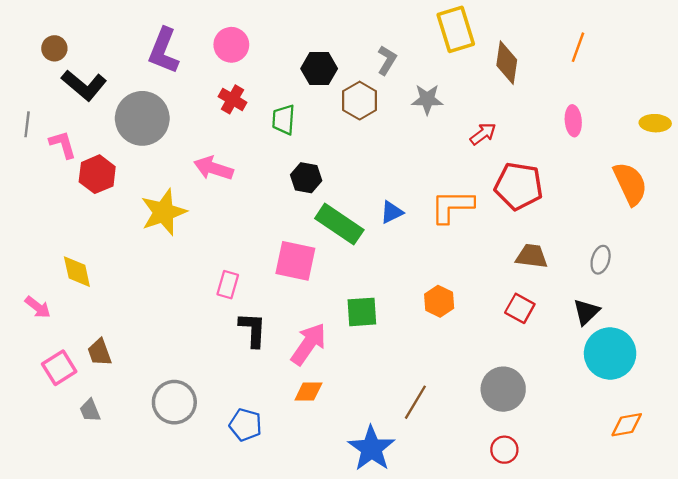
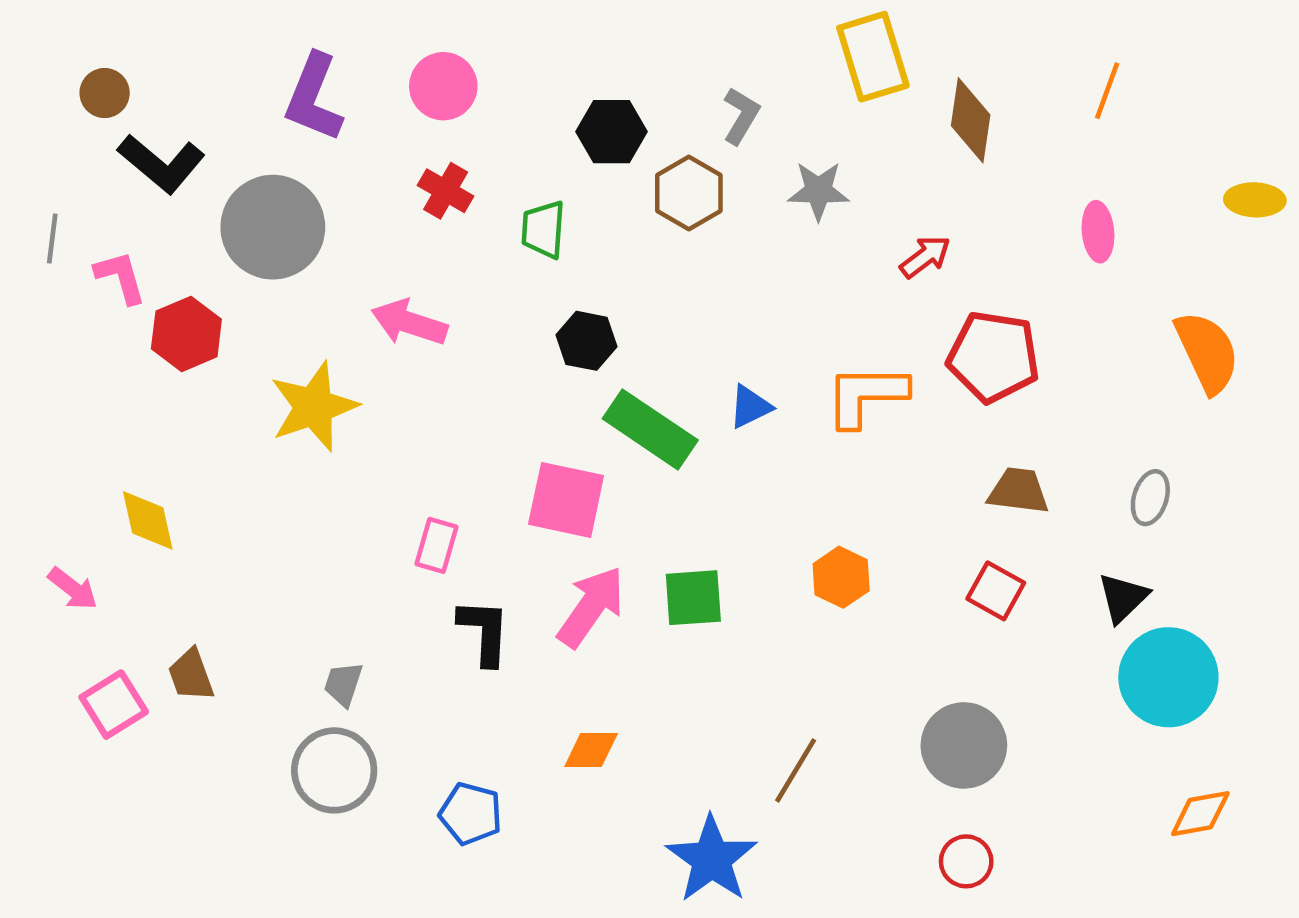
yellow ellipse: (655, 123) -> (1255, 200), moved
pink arrow: (308, 344) -> (591, 607), moved
gray trapezoid: (90, 410) -> (343, 684), moved, turned 40

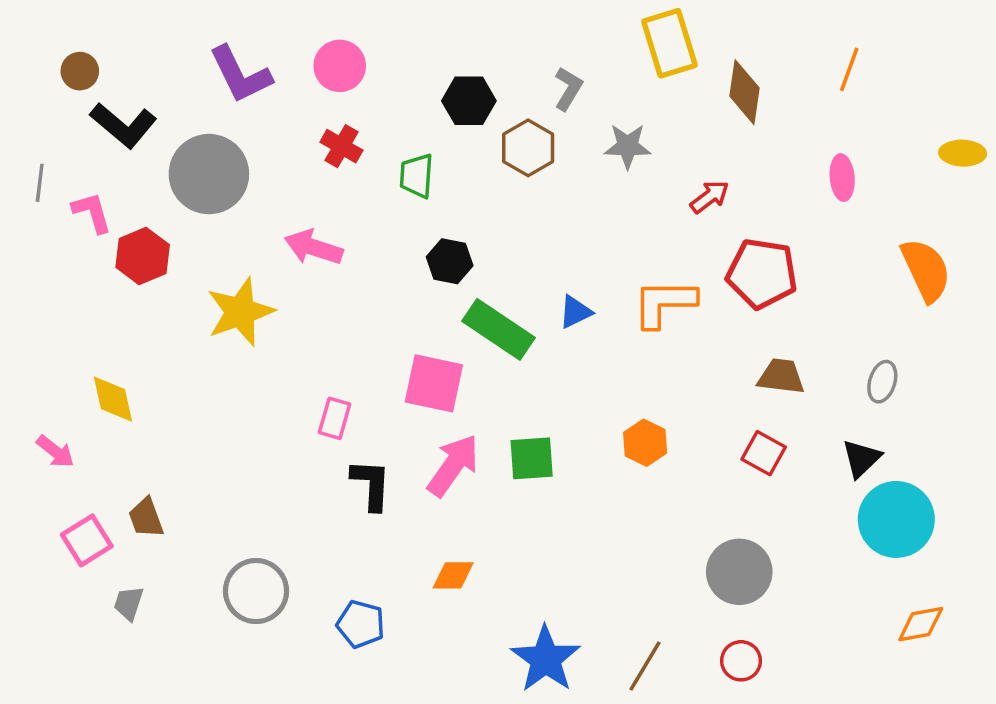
purple L-shape: (314, 98) -> (240, 75), turned -48
gray trapezoid: (343, 684) -> (129, 603), moved
brown line: (796, 770) -> (645, 666), moved

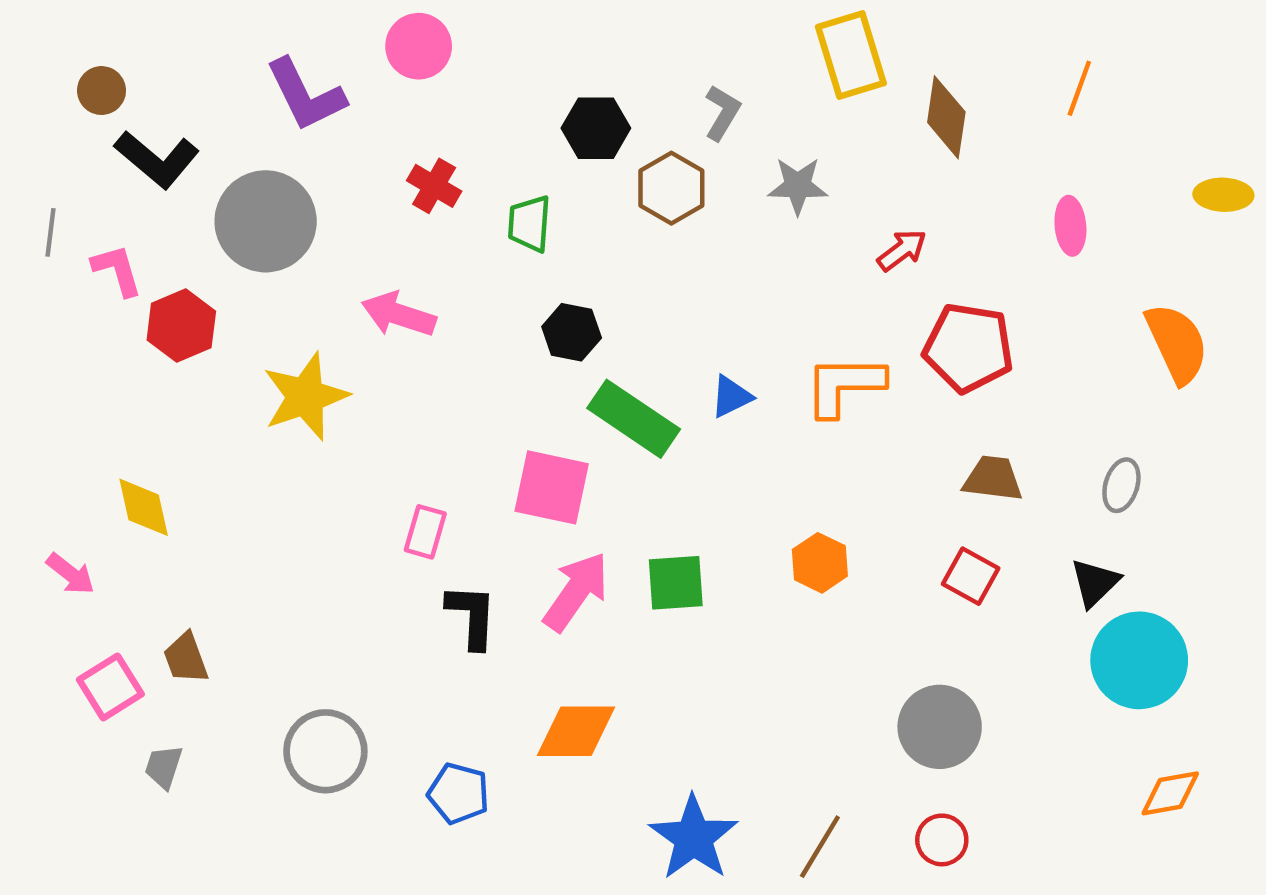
pink circle: (340, 66) -> (419, 46), moved
orange diamond: (453, 575) -> (576, 731), size x1.5

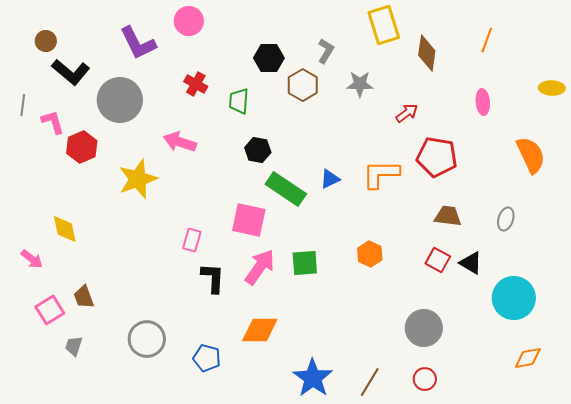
black triangle: (1095, 583) -> (471, 263), moved, turned -45

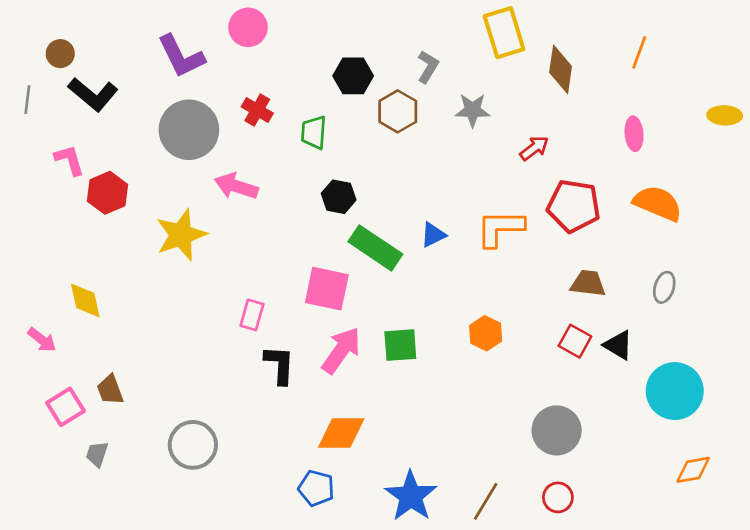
gray circle: (120, 100) -> (189, 130), moved
gray line: (23, 105) -> (27, 100), moved
orange semicircle: (531, 155) -> (658, 203), moved, turned -42
blue pentagon: (207, 358) -> (316, 488), moved

